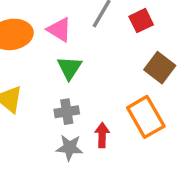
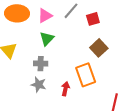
pink triangle: (59, 30) -> (45, 16), turned 49
red arrow: (102, 135) -> (65, 89), moved

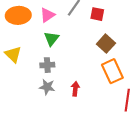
red square: (93, 19) -> (97, 14), turned 32
orange rectangle: (86, 75) -> (112, 71), moved

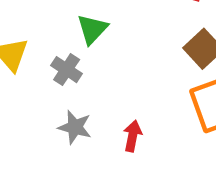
gray cross: (47, 65) -> (67, 70), moved, turned 32

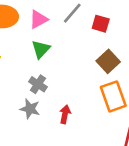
gray cross: (67, 70) -> (38, 84), moved

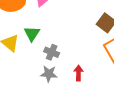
green triangle: (41, 49) -> (32, 34), moved

